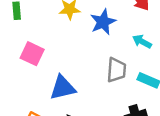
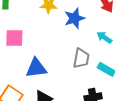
pink square: (32, 54) -> (14, 38), turned -30

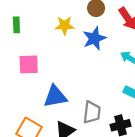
gray trapezoid: (81, 58) -> (92, 112), moved

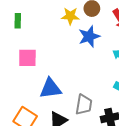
yellow star: (65, 25) -> (70, 16), moved

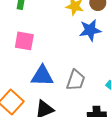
gray trapezoid: (84, 105) -> (76, 80), moved

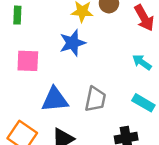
blue star: (90, 30) -> (73, 43), moved

